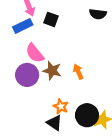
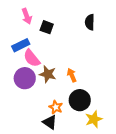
black semicircle: (98, 14) -> (90, 22), turned 84
blue rectangle: (23, 26) -> (21, 45), moved
black circle: (87, 115) -> (80, 100), moved

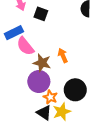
orange arrow: (72, 75) -> (63, 56), moved
purple circle: (25, 78) -> (39, 82), moved
yellow star: (94, 119) -> (62, 112), moved

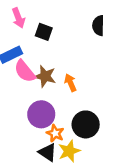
brown star: (42, 63) -> (45, 76), moved

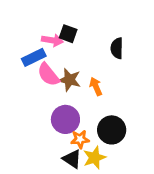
pink arrow: (18, 18) -> (52, 40), moved, turned -60
black semicircle: (98, 26) -> (117, 48), moved
orange star: (55, 133) -> (80, 139), turned -30

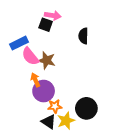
pink arrow: (52, 40) -> (53, 15), moved
orange arrow: (96, 86) -> (35, 80), moved
black circle: (112, 130) -> (86, 108), moved

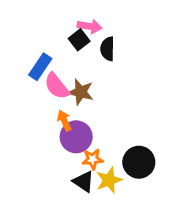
black square: (46, 25) -> (79, 40), turned 32
black semicircle: (83, 36) -> (107, 49), moved
blue rectangle: (19, 43) -> (40, 67), turned -30

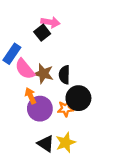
black semicircle: (107, 49) -> (64, 75), moved
orange star: (93, 159) -> (66, 109), moved
black circle: (139, 162) -> (78, 98), moved

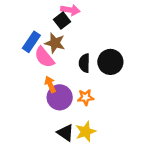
brown star: (43, 74) -> (55, 43), moved
black circle: (78, 98) -> (110, 62), moved

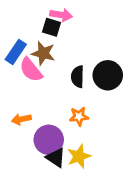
black square: (62, 21) -> (51, 27), turned -35
orange arrow: (50, 84) -> (21, 119), moved, turned -77
purple circle: (60, 97) -> (49, 140), moved

